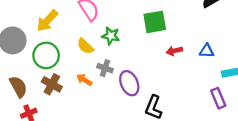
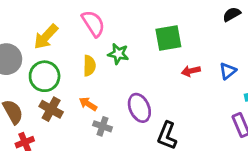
yellow semicircle: (85, 46) -> (89, 66), turned -132
blue triangle: (207, 51) -> (228, 71), turned -42
gray cross: (105, 68) -> (103, 126), moved

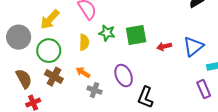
green square: (168, 38) -> (136, 35), moved
blue triangle: (228, 71) -> (193, 46), size x1.5

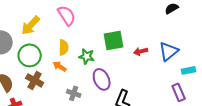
green star: (107, 33) -> (87, 56), moved
orange arrow: (83, 72) -> (60, 66), moved

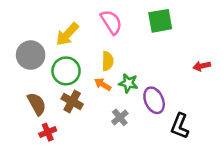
green square: (114, 40) -> (160, 21), moved
green star: (87, 56) -> (128, 83), moved
gray cross: (74, 93) -> (120, 117), turned 32

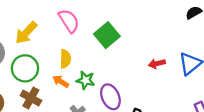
green square: (160, 21) -> (107, 35), moved, turned -30

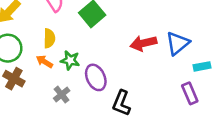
red arrow: (157, 64) -> (143, 43), size x1.5

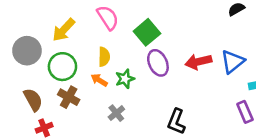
green star: (70, 60) -> (125, 79), turned -30
purple ellipse: (96, 77) -> (158, 63), moved

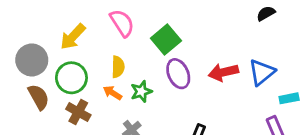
brown semicircle: (33, 100) -> (39, 97), moved

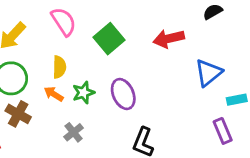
red arrow: (223, 72) -> (169, 39), moved
purple ellipse: (178, 74) -> (123, 94), moved

